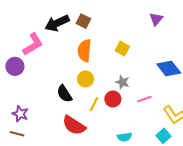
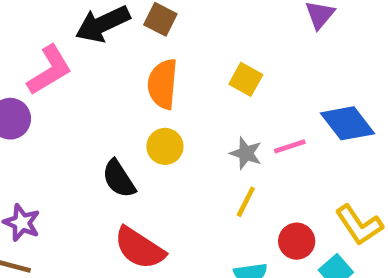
red circle: (113, 99) -> (297, 241), moved
pink line: (144, 99) -> (290, 146), moved
yellow line: (94, 104) -> (246, 202), moved

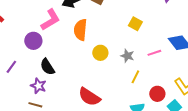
orange semicircle: (163, 84) -> (80, 30), moved
gray star: (246, 153) -> (127, 56), moved
black semicircle: (119, 179) -> (47, 67), moved

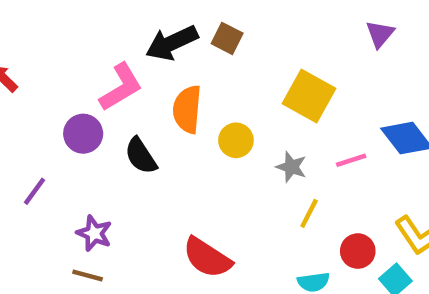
yellow square: (135, 24) -> (309, 96), size x1.6
yellow circle: (100, 53) -> (236, 140), moved
black semicircle: (47, 67) -> (141, 156), moved

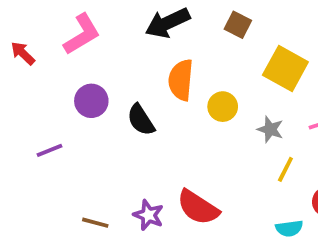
brown square: (227, 38) -> (238, 25), moved
pink L-shape: (121, 87) -> (82, 34), moved
purple line: (34, 191) -> (49, 150), turned 32
purple star: (94, 233) -> (148, 215), moved

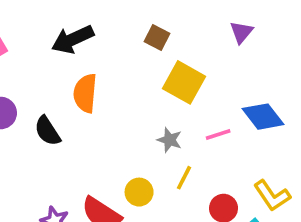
brown square: (238, 25) -> (157, 38), moved
yellow circle: (223, 107) -> (139, 192), moved

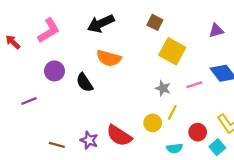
purple triangle: (241, 32) -> (216, 31), moved, turned 35
orange semicircle: (85, 93) -> (109, 58), turned -80
yellow circle: (139, 192) -> (153, 123), moved

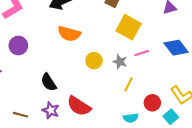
black semicircle: (84, 82) -> (49, 82), moved
pink line: (194, 85) -> (142, 53), moved
yellow circle: (153, 123) -> (94, 61), moved

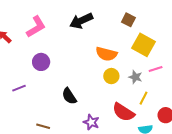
orange semicircle: (69, 34) -> (106, 54), moved
red semicircle: (79, 106) -> (123, 112), moved
purple star: (51, 110) -> (91, 122), moved

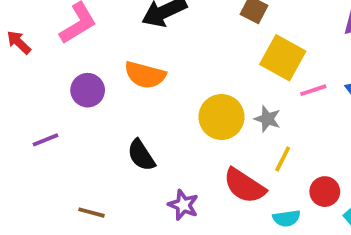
orange semicircle: (106, 54) -> (145, 75), moved
pink line: (156, 69) -> (313, 90), moved
yellow circle: (111, 76) -> (221, 117), size x1.5

